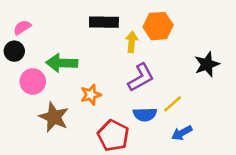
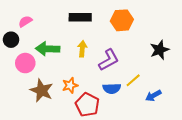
pink semicircle: (22, 27) -> (25, 21), moved
yellow arrow: (132, 42) -> (82, 49), moved
orange star: (91, 95) -> (70, 85), moved
blue arrow: (182, 133) -> (153, 96), moved

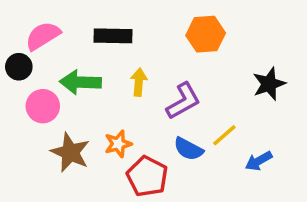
black rectangle: (80, 17) -> (113, 36), moved
pink semicircle: (25, 21) -> (43, 36), size x1.5
blue semicircle: (112, 88) -> (188, 149), turned 30

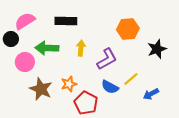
orange hexagon: (206, 34) -> (128, 29), moved

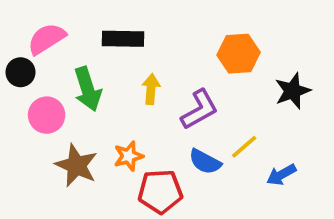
green arrow: (47, 48) -> (88, 89), turned -110
red pentagon: (86, 103) -> (160, 191), turned -30

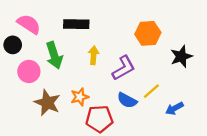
pink semicircle: (47, 39) -> (29, 24), turned 65

